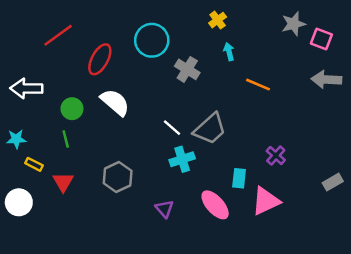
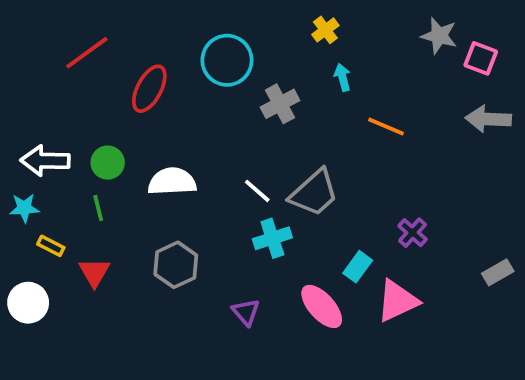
gray star: (294, 24) -> (439, 36), turned 30
gray cross: (187, 69) -> (280, 104), turned 30
white arrow: (26, 88) -> (45, 161), moved
white semicircle: (115, 102) -> (172, 181), moved, turned -44
cyan rectangle: (239, 178) -> (358, 267), turned 30

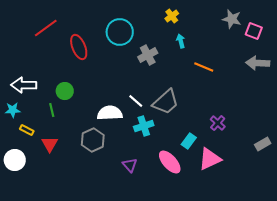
red ellipse: (149, 89) -> (79, 47), turned -50
green circle: (108, 163) -> (65, 91), moved
white semicircle: (172, 181) -> (110, 113), moved

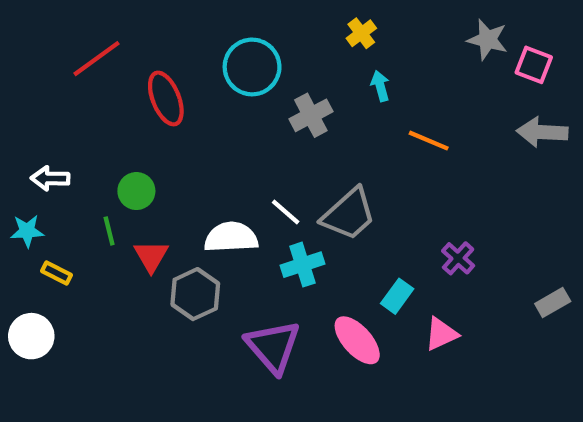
white arrow: (24, 85) -> (50, 178), size x0.7
red triangle: (50, 144) -> (151, 256), moved
pink triangle: (210, 159) -> (441, 334), size x0.7
purple triangle: (130, 165) -> (273, 347), size x1.8

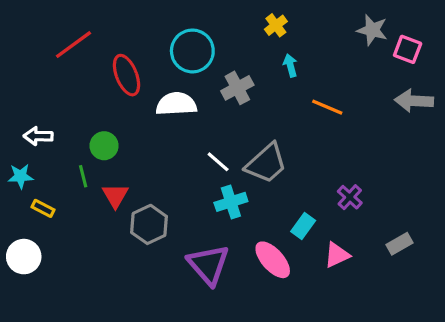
white semicircle: (231, 237) -> (176, 104), moved
gray rectangle: (553, 302) -> (400, 244), moved

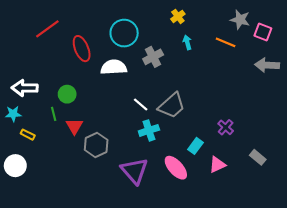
orange line: (327, 107) -> (226, 42), moved
white arrow: (38, 136) -> (25, 88), size x1.4
gray rectangle: (400, 244) -> (258, 157), turned 70

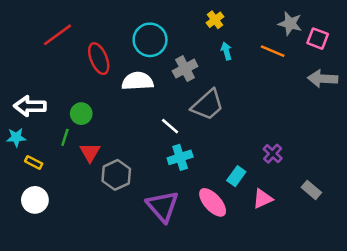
gray trapezoid: (172, 106) -> (208, 105), moved
green line: (54, 114) -> (65, 137), turned 32
white circle: (15, 166) -> (35, 200), moved

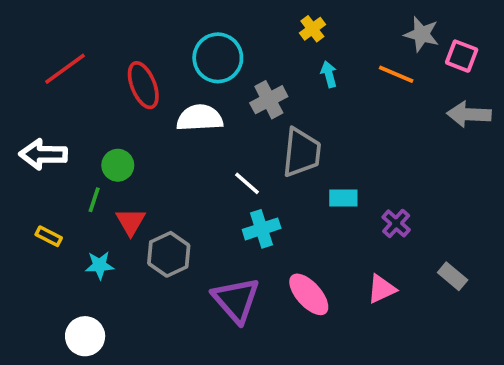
red line: (57, 35) -> (65, 69), moved
gray trapezoid: (208, 105) -> (302, 152), turned -42
cyan star: (16, 137) -> (100, 265), moved
cyan rectangle: (236, 176) -> (343, 198), moved, turned 54
white circle: (35, 200) -> (85, 336), moved

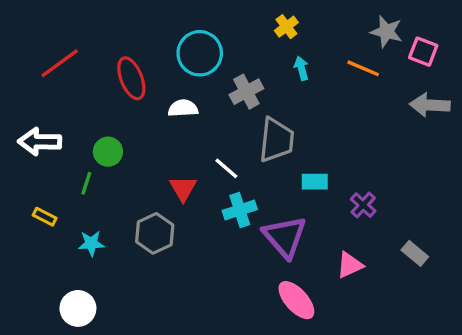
white semicircle: (200, 118) -> (183, 108), size x0.7
red triangle: (131, 222) -> (183, 188), moved
pink ellipse: (309, 294) -> (296, 300), moved
purple triangle: (236, 300) -> (285, 237), moved

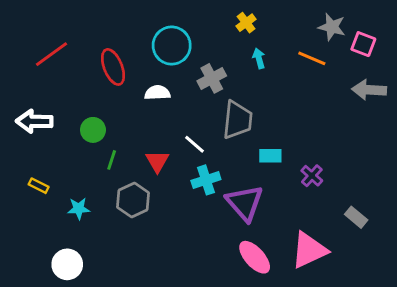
green line: (86, 183) -> (112, 160), moved
pink triangle: (350, 265) -> (309, 250), moved, size x1.6

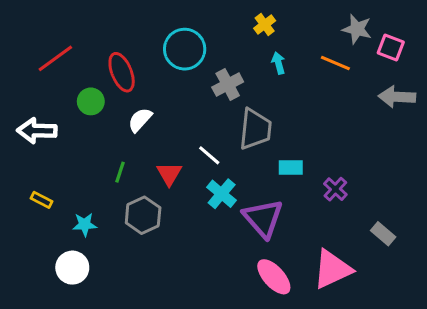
white semicircle: (157, 93) -> (140, 120), moved, turned -45
green circle: (93, 130) -> (91, 101), moved
cyan cross: (206, 180) -> (222, 194), turned -32
white circle: (67, 264) -> (72, 268), moved

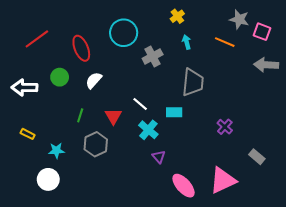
green circle: (91, 101) -> (60, 77), moved
gray trapezoid: (255, 129) -> (193, 82), moved
cyan rectangle: (291, 168) -> (174, 112), moved
purple triangle: (263, 218) -> (159, 157), moved, size x0.5

